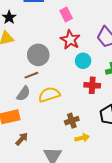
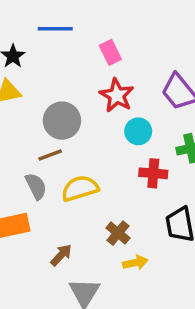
gray semicircle: (23, 94) -> (36, 186), turned -63
brown cross: (72, 121) -> (118, 233), turned -32
brown arrow: (22, 139) -> (61, 255), moved

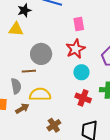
brown arrow: (61, 255) -> (22, 109), moved

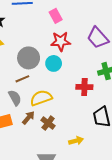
red star: (75, 49) -> (61, 41), turned -30
cyan circle: (81, 72) -> (54, 63), moved
brown cross: (54, 125) -> (48, 123), moved

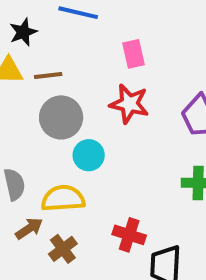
cyan circle: (54, 63) -> (89, 155), moved
brown line: (22, 79) -> (48, 76), moved
red cross: (84, 87) -> (129, 235), moved

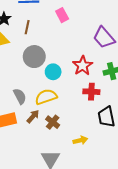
brown line: (48, 76) -> (27, 27), moved, turned -56
red star: (129, 104) -> (83, 66), moved, turned -30
red cross: (129, 235) -> (91, 92), moved

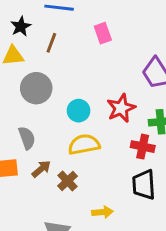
gray circle: (34, 57) -> (36, 88), moved
red cross: (91, 92) -> (143, 147), moved
yellow semicircle: (46, 97) -> (84, 144), moved

